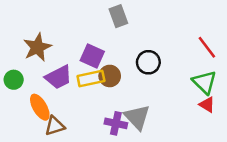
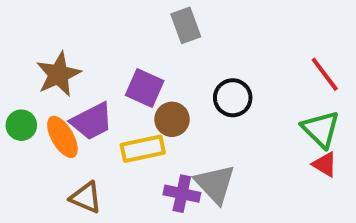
yellow rectangle: (91, 78) -> (143, 149), moved
orange ellipse: (40, 107) -> (62, 137), moved
brown triangle: (55, 126) -> (86, 198), turned 40

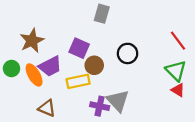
gray rectangle: (186, 25) -> (102, 14), turned 36

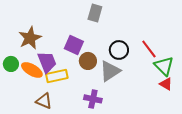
red line: (178, 41) -> (149, 49), moved
purple trapezoid: (50, 66) -> (47, 62), turned -85
orange ellipse: (34, 75) -> (32, 70), turned -30
yellow rectangle: (78, 81) -> (57, 76), moved
gray triangle: (118, 101) -> (110, 71), moved, turned 40

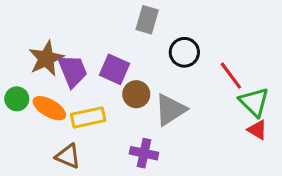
black circle: (119, 50) -> (184, 52), moved
purple trapezoid: (47, 62) -> (73, 71), moved

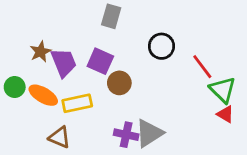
gray rectangle: (147, 20) -> (111, 16), moved
brown star: (46, 59) -> (40, 52), size x0.7
gray triangle: (170, 110) -> (149, 133), moved

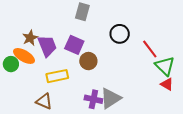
orange ellipse: (43, 95) -> (24, 56), moved

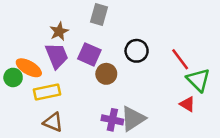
black circle: (120, 34) -> (137, 51), moved
brown star: (30, 38) -> (59, 31), moved
yellow rectangle: (57, 76) -> (47, 92), moved
red triangle: (167, 84) -> (187, 104), moved

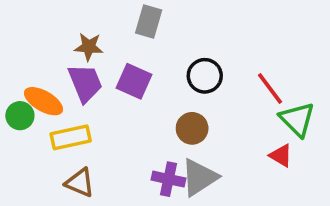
brown star: (59, 31) -> (89, 47), turned 30
brown circle: (106, 74) -> (192, 128), moved

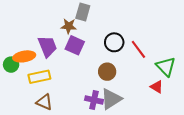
brown star: (89, 47) -> (69, 26), moved
red line: (270, 88) -> (138, 49), moved
orange ellipse: (43, 101) -> (24, 56), turned -40

